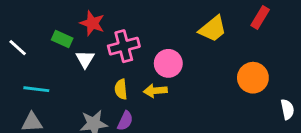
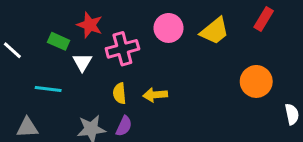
pink circle: (168, 63) -> (169, 28), moved
cyan line: (36, 89) -> (48, 89), moved

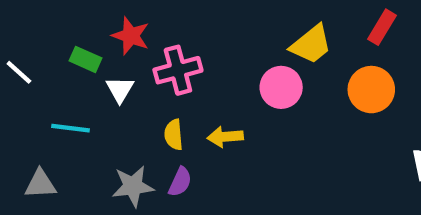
pink circle: (169, 28) -> (281, 87), moved
orange circle: (256, 81) -> (371, 90), moved

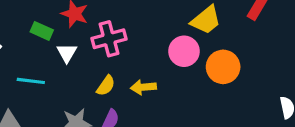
orange circle: (371, 90) -> (223, 67), moved
yellow semicircle: (174, 135) -> (106, 86), turned -140

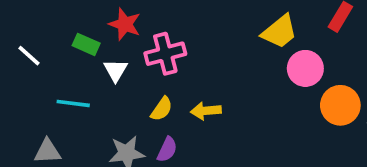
pink circle: (184, 51) -> (305, 68), moved
orange circle: (223, 67) -> (340, 105), moved

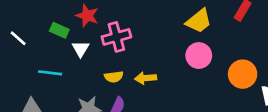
pink circle: (305, 68) -> (199, 56), moved
yellow semicircle: (162, 109) -> (114, 77), turned 48

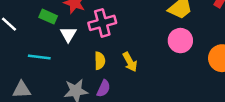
yellow semicircle: (114, 77) -> (100, 61), turned -84
yellow arrow: (146, 78) -> (130, 62), turned -114

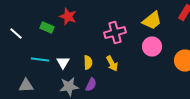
pink cross: (102, 23) -> (115, 32), moved
white triangle: (68, 34) -> (63, 62), moved

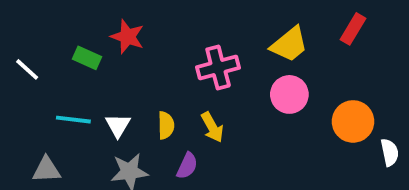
purple semicircle: (91, 84) -> (187, 166), moved

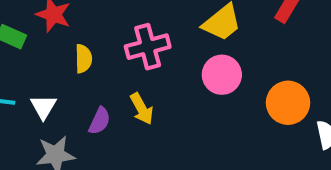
yellow semicircle: (166, 125) -> (84, 59), moved
purple semicircle: (187, 166) -> (100, 121), moved

